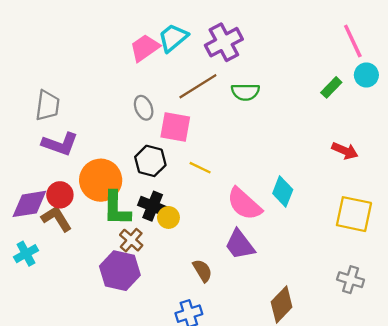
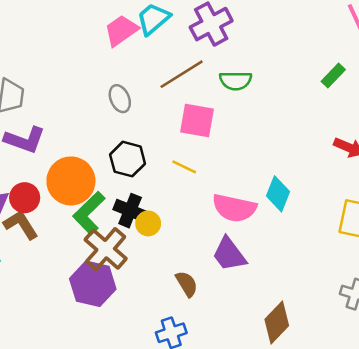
pink square: (175, 127) -> (197, 121), moved
pink semicircle: (244, 204) -> (234, 208), turned -30
green L-shape: (116, 208) -> (89, 213), turned 45
brown cross: (131, 240) -> (106, 249), size x1.6

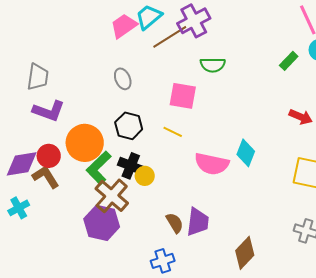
brown line: (182, 74) -> (170, 37), moved
purple trapezoid: (229, 254) -> (198, 222), moved, turned -136

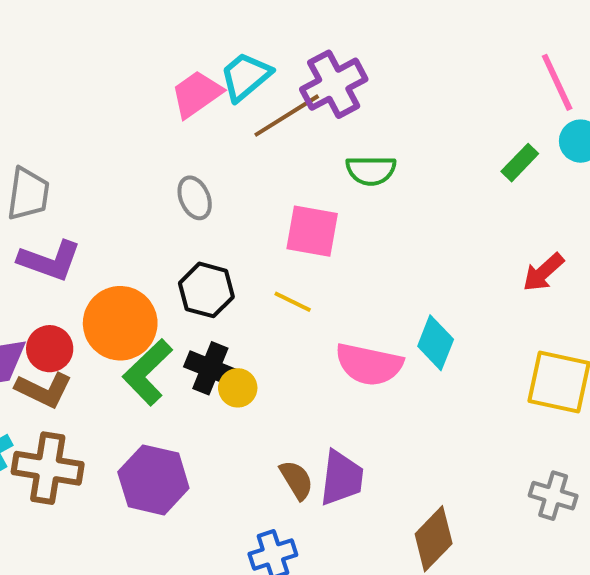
red arrow: (301, 117) -> (543, 272), turned 115
brown L-shape: (46, 177) -> (44, 390), turned 148
brown cross: (112, 196) -> (48, 468), moved, turned -32

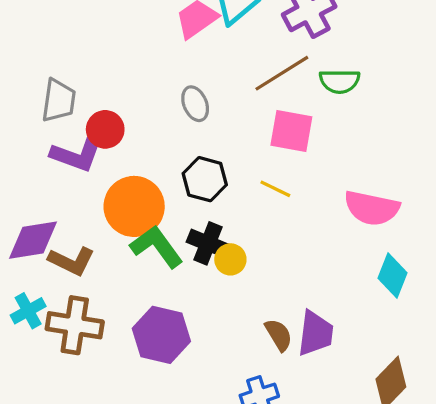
brown line: (287, 116) -> (282, 73), moved
cyan diamond: (436, 343) -> (393, 275), moved
red circle: (50, 349) -> (105, 129), moved
pink semicircle: (369, 364) -> (372, 208), moved
green L-shape: (148, 372) -> (157, 247), turned 98

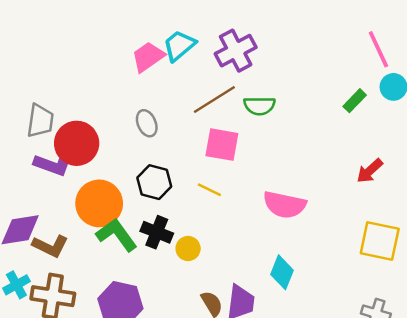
red circle: (105, 129) -> (77, 143), size x1.5
yellow circle: (230, 259) -> (188, 249), moved
cyan diamond: (393, 275) -> (282, 272), moved

